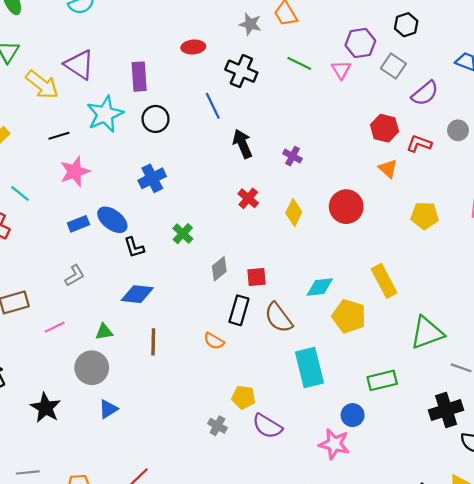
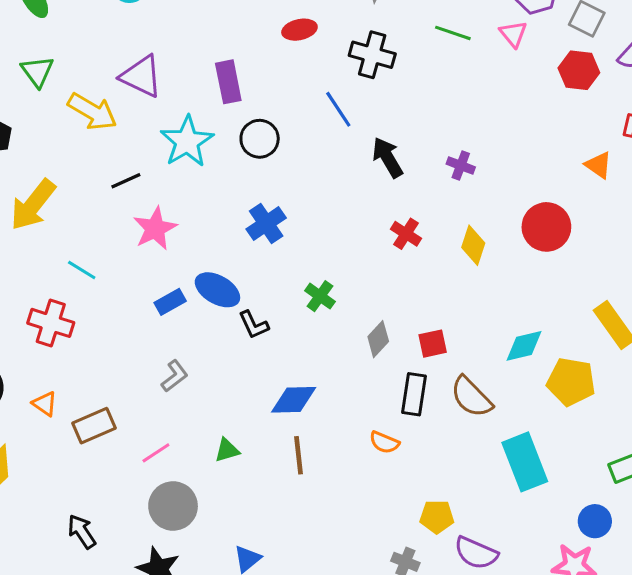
red hexagon: (384, 128) -> (579, 70), moved
blue diamond: (137, 294) -> (294, 400), moved
gray circle: (92, 368) -> (173, 506), moved

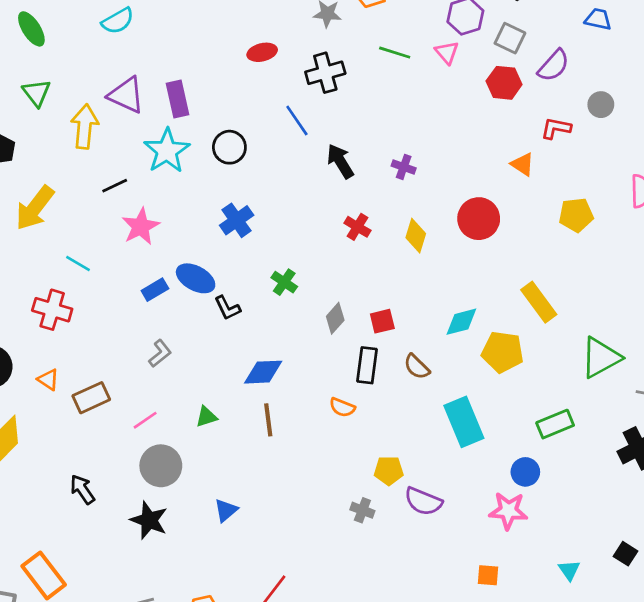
black cross: (372, 55) -> (325, 73), turned -30
purple rectangle: (228, 82) -> (177, 99), moved
yellow arrow: (92, 112) -> (85, 126), turned -114
brown semicircle: (471, 397) -> (417, 367), size x0.7

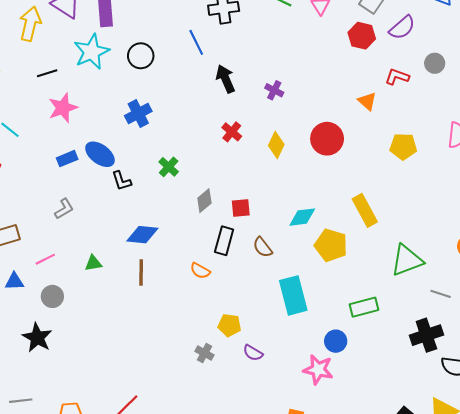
gray circle: (161, 466) -> (52, 296), size x0.7
purple semicircle: (423, 501) -> (253, 353), size x0.7
blue triangle: (226, 510) -> (14, 282), moved, turned 30

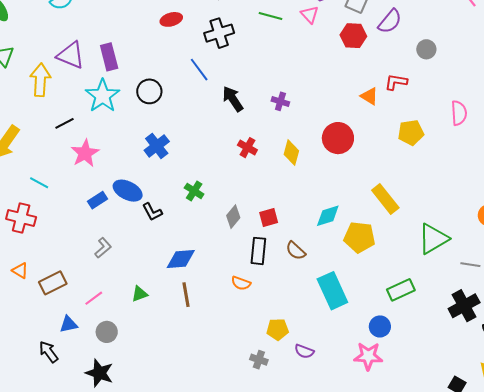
red L-shape: (397, 77) -> (396, 82), moved

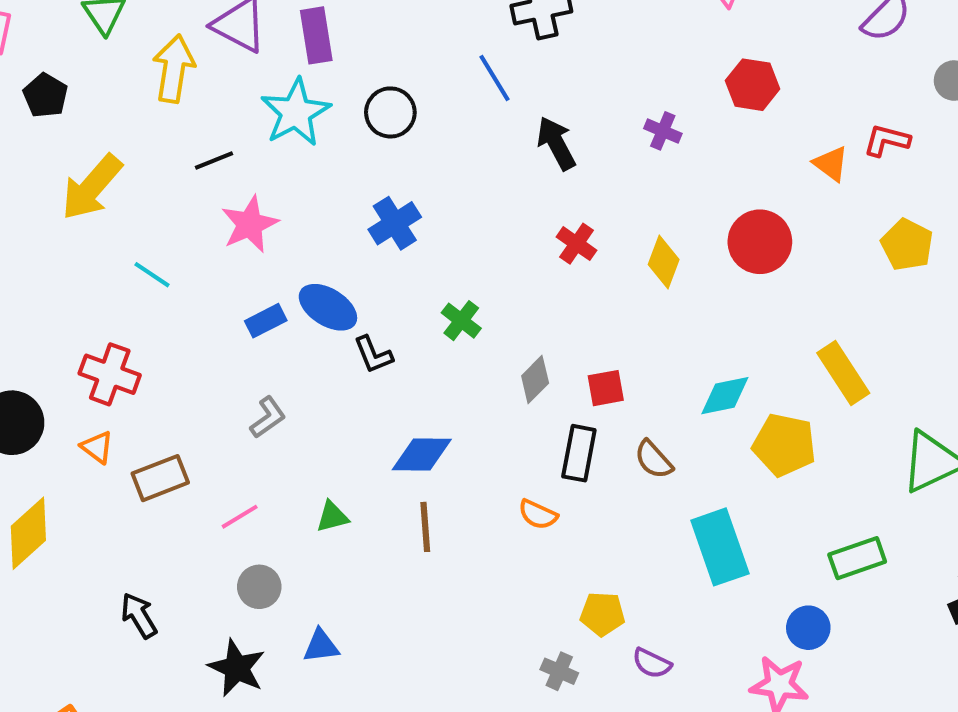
red hexagon: (353, 36) -> (753, 85), moved
purple cross: (280, 101) -> (663, 131), moved
yellow pentagon: (411, 133) -> (907, 245), turned 30
red cross: (21, 218) -> (110, 374), moved
blue triangle: (69, 324) -> (321, 646), moved

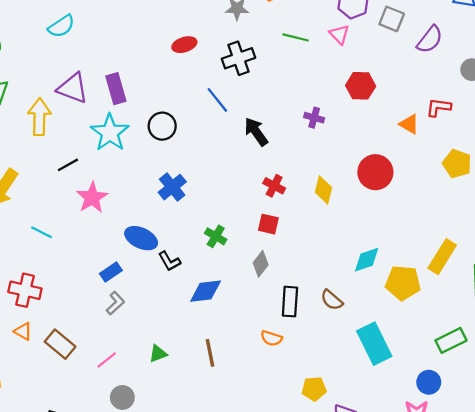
blue rectangle: (266, 321) -> (111, 272), moved
yellow rectangle: (843, 373) -> (442, 257), moved, turned 72
red square: (606, 388) -> (268, 224), moved, turned 30
blue diamond: (422, 454) -> (206, 291), moved
brown rectangle: (160, 478) -> (60, 344), turned 68

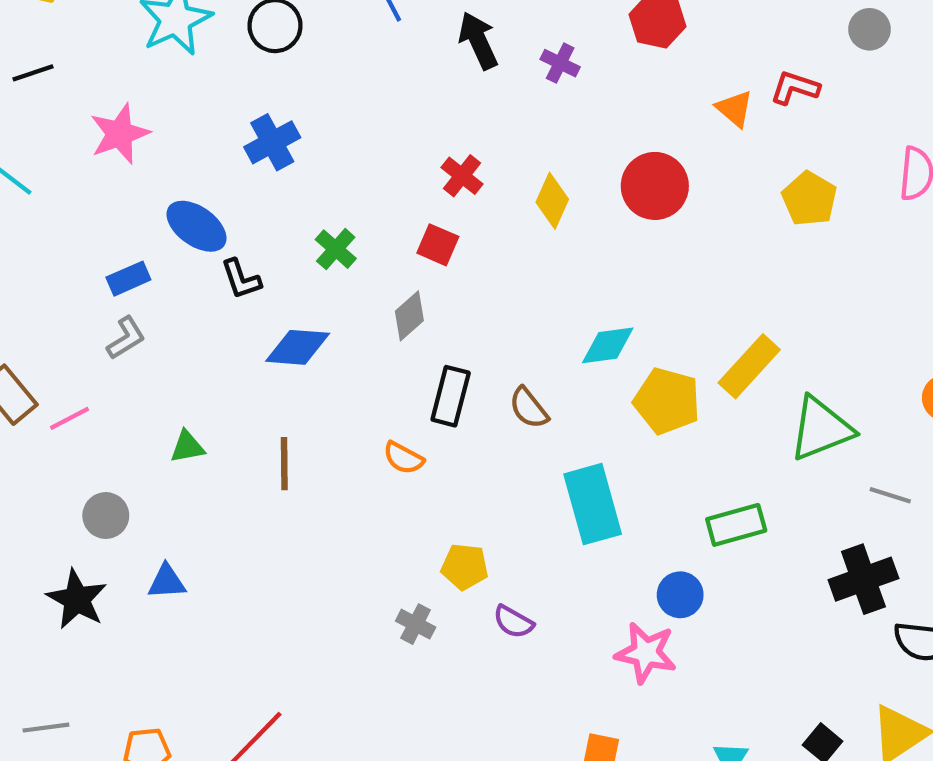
black arrow: (256, 132) -> (478, 41), moved
black line: (68, 165) -> (33, 73), moved
pink line: (107, 360) -> (69, 418), moved

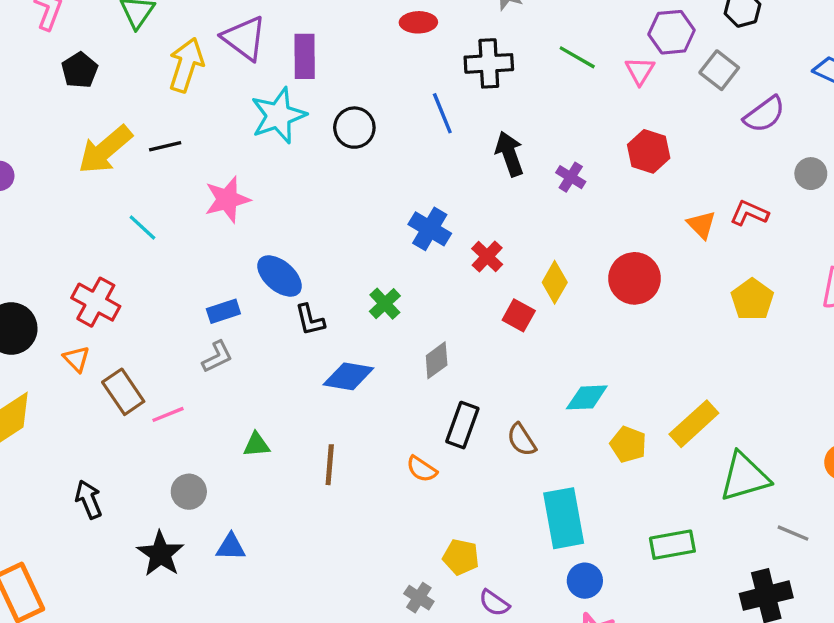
blue cross: (272, 142) -> (430, 229), moved, turned -36
red square: (438, 245) -> (519, 315), moved
yellow pentagon: (667, 401) -> (628, 444), size x0.7
blue circle: (680, 595) -> (585, 581), moved

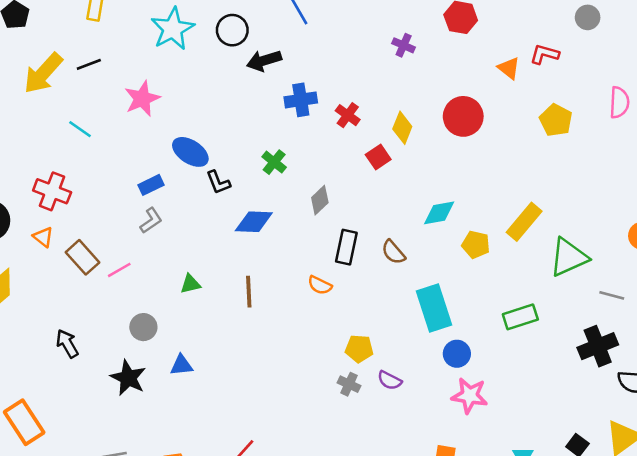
black arrow: (509, 154) -> (264, 61), moved, turned -80
blue cross: (430, 229) -> (301, 100), turned -32
red square: (519, 315) -> (378, 157), turned 35
gray cross: (419, 598) -> (349, 384), moved

